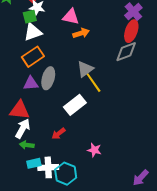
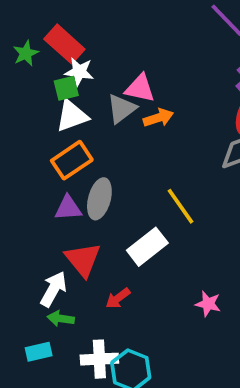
gray triangle: (85, 69) -> (122, 109), moved
red triangle: (20, 110) -> (83, 260), moved, turned 45
pink star: (94, 150) -> (208, 304), moved
cyan rectangle: (34, 163) -> (39, 352), moved

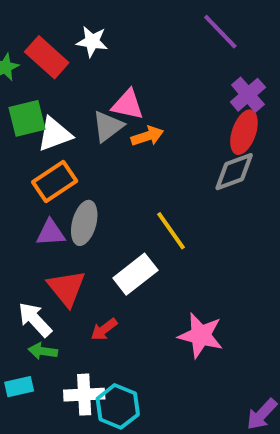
white star: (79, 72) -> (92, 41), moved
green square: (66, 88) -> (27, 118), moved, size x1.4
white arrow: (53, 289) -> (35, 320), turned -72
pink star: (208, 304) -> (201, 335), size x1.6

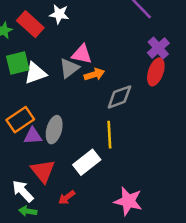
gray diamond: (234, 172) -> (119, 97), moved
orange rectangle: (55, 181) -> (20, 120), moved
yellow line: (171, 231) -> (109, 135), turned 32

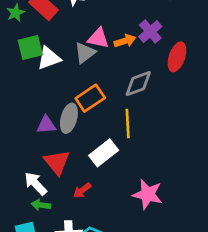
purple cross: (158, 48) -> (150, 32), moved
orange arrow: (94, 74) -> (125, 41), moved
orange rectangle: (20, 120) -> (90, 98), moved

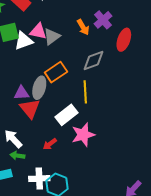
pink triangle: (98, 38) -> (38, 31), moved
orange arrow: (125, 41) -> (83, 27), turned 77
red triangle: (57, 162) -> (30, 109), moved
pink star: (148, 194) -> (83, 135), moved, turned -30

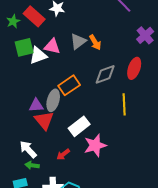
purple cross: (103, 20) -> (145, 35), moved
gray triangle: (52, 37) -> (78, 41), moved
red ellipse: (124, 40) -> (134, 68), moved
yellow line: (85, 92) -> (124, 104), moved

